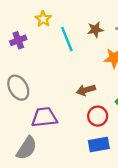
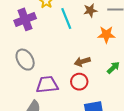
purple cross: (18, 40) -> (25, 19), size x1.5
red circle: (98, 116) -> (79, 82), moved

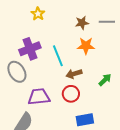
cyan line: (66, 18) -> (58, 56), moved
purple cross: (25, 19) -> (30, 49), moved
orange star: (106, 34) -> (86, 46), moved

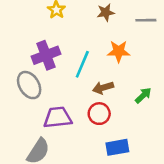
brown star: (82, 23) -> (106, 12), moved
cyan line: (58, 56) -> (82, 64), turned 45

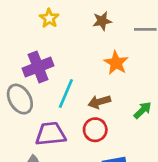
orange star: (119, 51) -> (116, 63), turned 30
cyan line: (82, 64) -> (66, 93), moved

